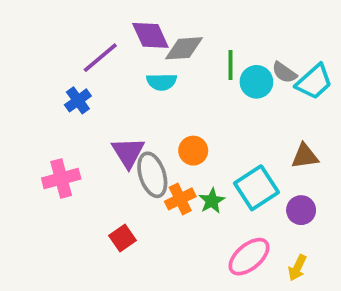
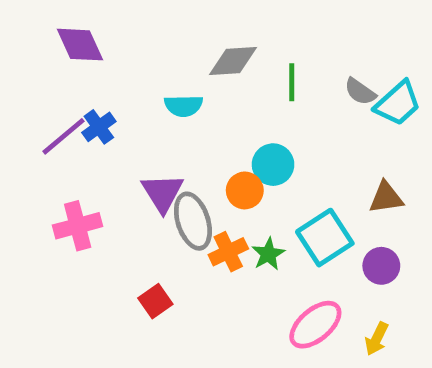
purple diamond: (150, 35) -> (80, 45), moved
purple line: (100, 58) -> (63, 136), moved
cyan semicircle: (162, 82) -> (184, 106), moved
cyan circle: (256, 82) -> (273, 165), moved

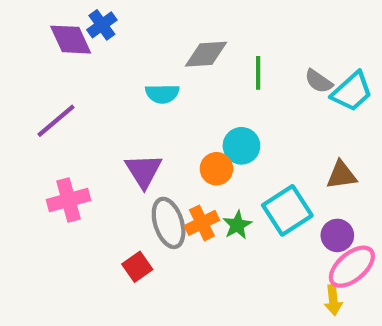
blue cross: (99, 127) -> (102, 25), moved
gray ellipse: (193, 221) -> (169, 223), moved
pink ellipse: (315, 325) -> (352, 267), moved
yellow arrow: (377, 339) -> (333, 300), turned -32

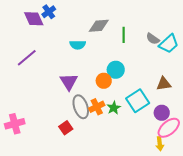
pink cross: (69, 200) -> (15, 124), moved

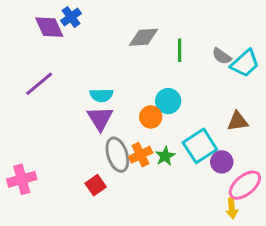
cyan semicircle: (78, 45) -> (101, 95), moved
purple circle: (162, 113) -> (222, 162), moved

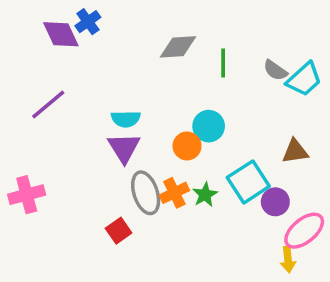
pink cross: (22, 179) -> (27, 195), moved

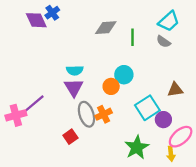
cyan trapezoid: (304, 79) -> (169, 21), moved
purple line: (48, 105) -> (34, 104), moved
green star: (205, 195) -> (137, 147), moved, size x1.6

